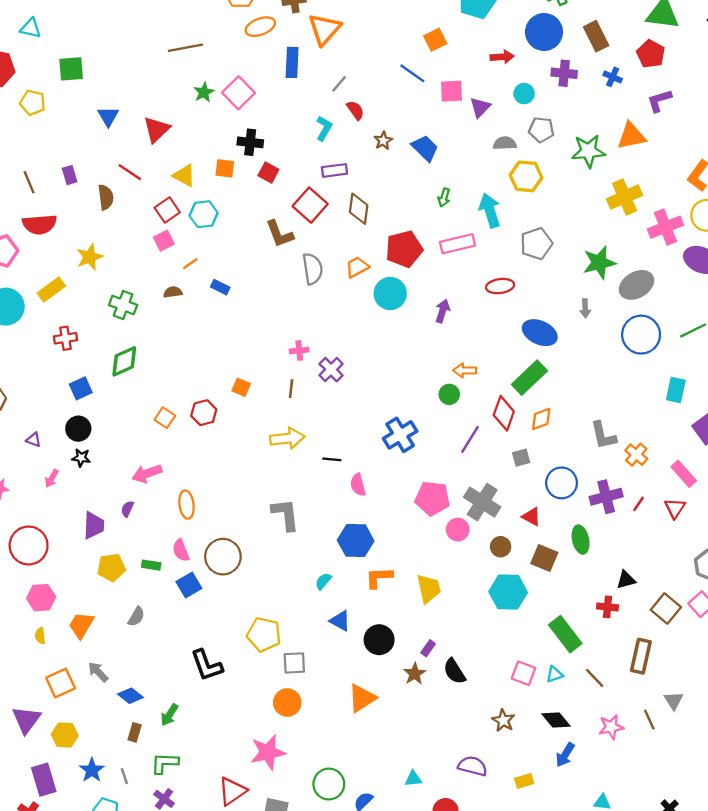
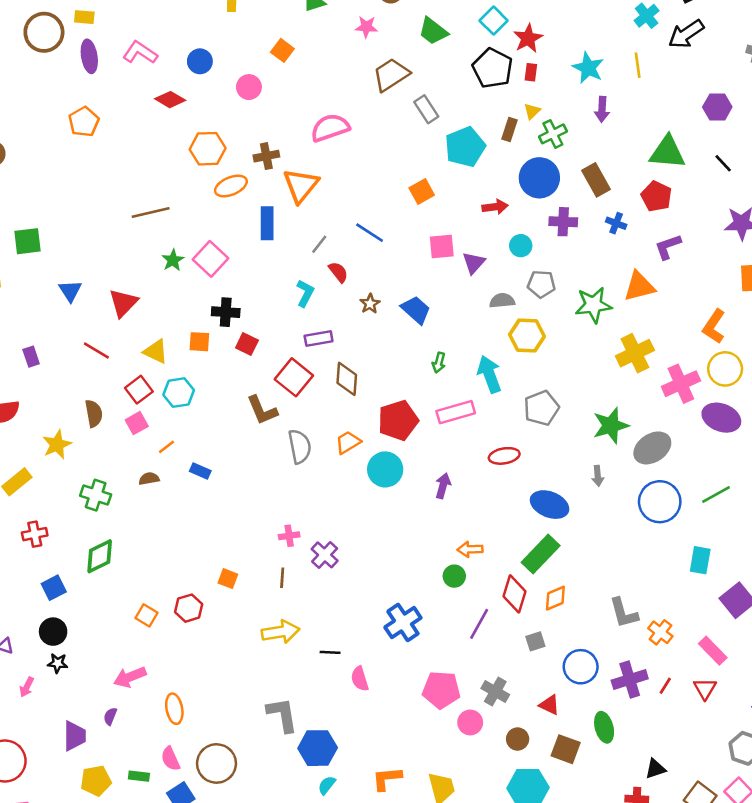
blue line: (412, 73) -> (370, 233), moved
brown semicircle: (106, 197) -> (94, 413), moved
gray cross: (482, 502) -> (495, 691), size x0.7
blue hexagon: (356, 541) -> (318, 748), moved

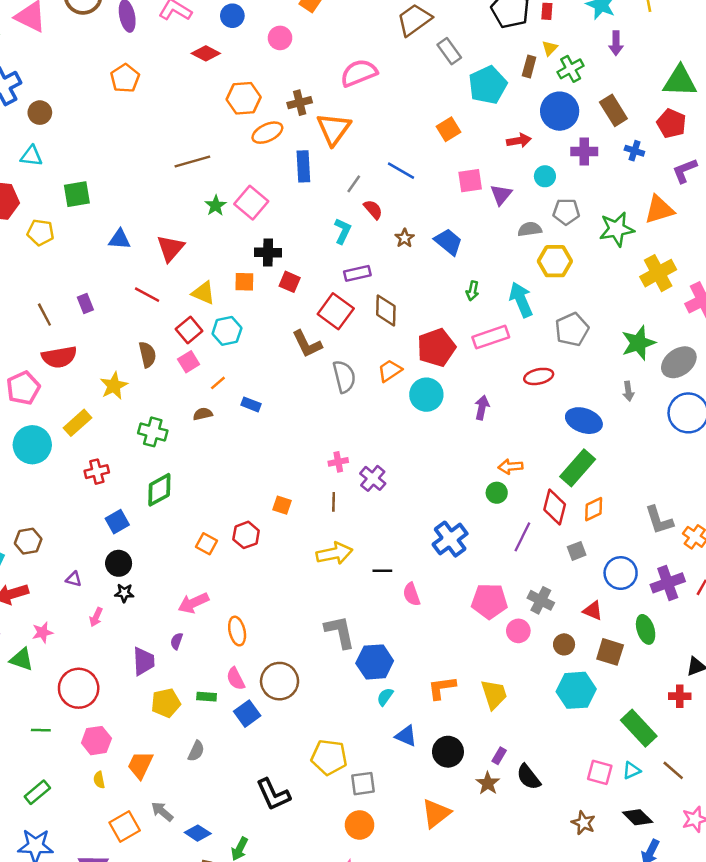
blue triangle: (70, 291) -> (120, 239), turned -50

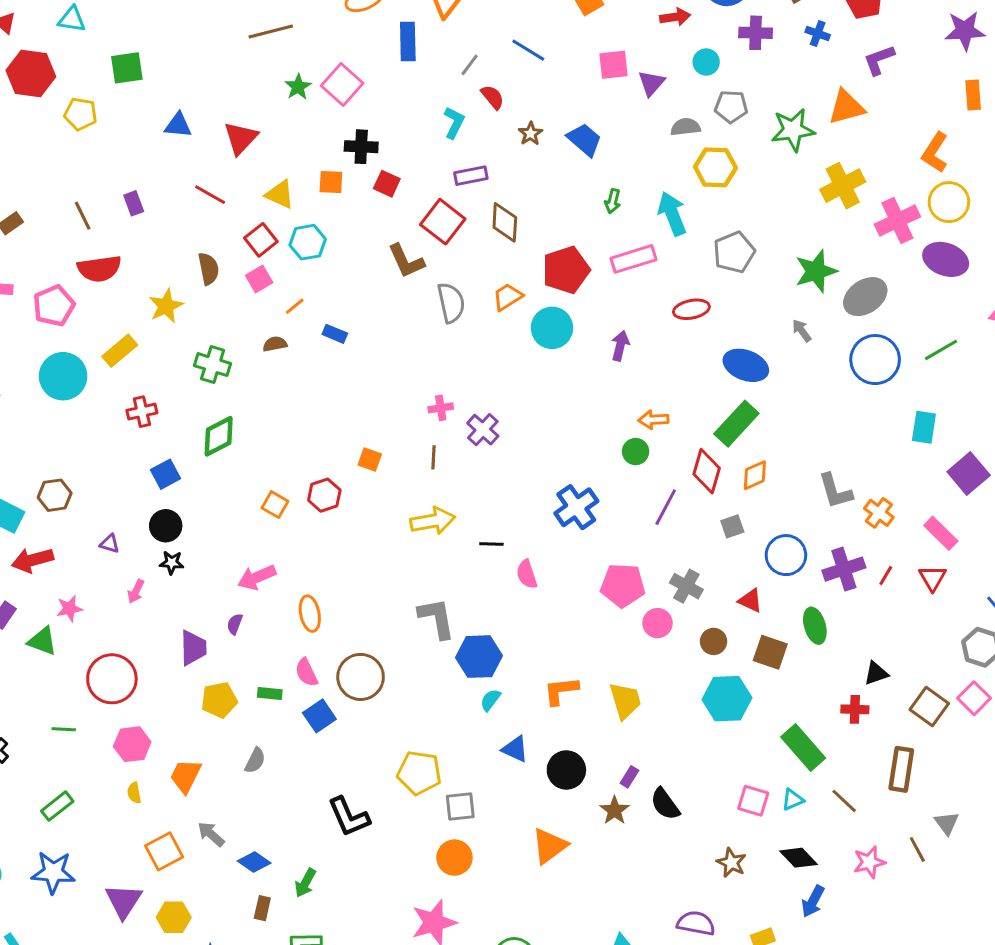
gray arrow: (628, 391) -> (802, 331), turned 150

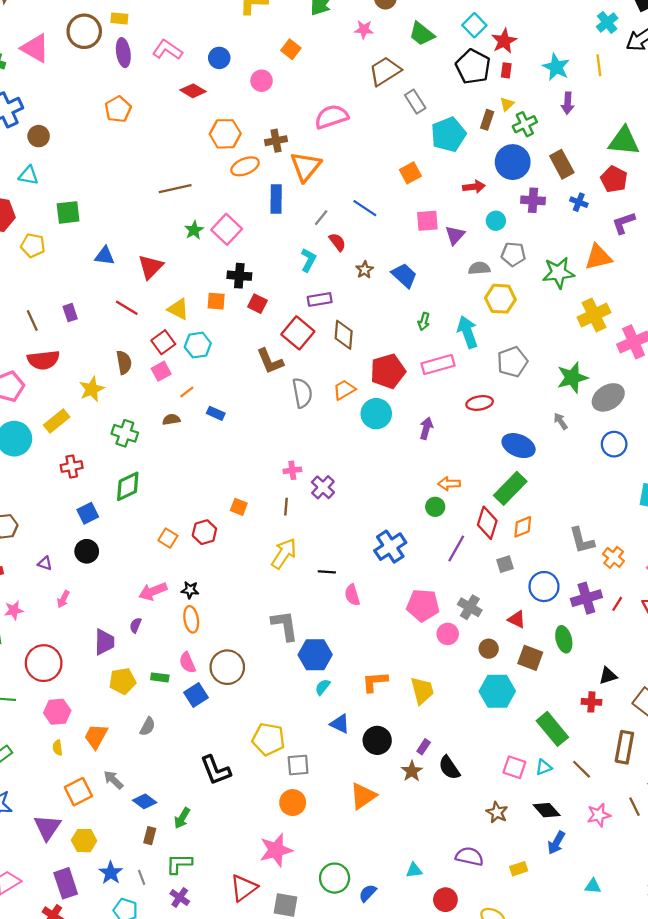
blue circle: (875, 360) -> (614, 444), size x0.7
yellow arrow: (433, 521) -> (284, 554), turned -48
black star: (172, 563) -> (190, 590), moved

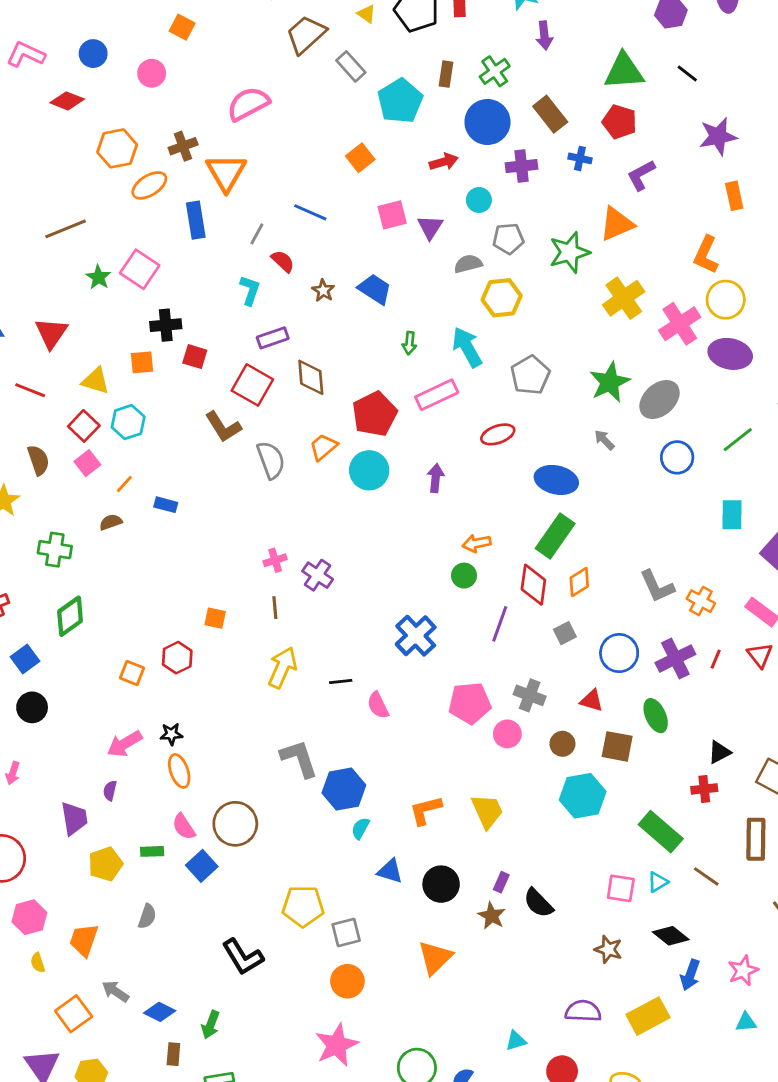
yellow triangle: (507, 104) -> (367, 14), moved, turned -32
pink star: (599, 815) -> (743, 971), moved
yellow rectangle: (519, 869) -> (648, 1016), size x1.8

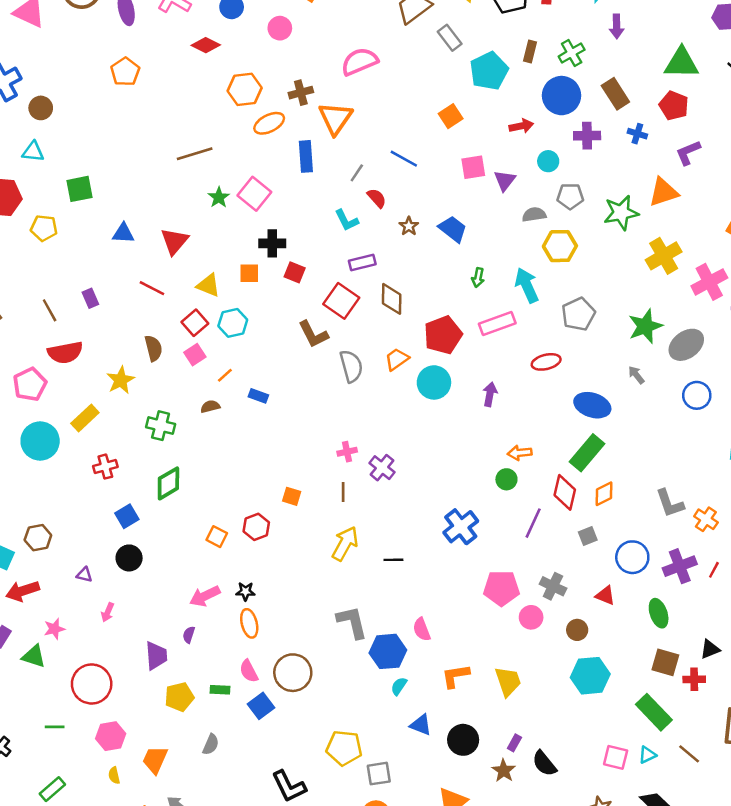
cyan L-shape: (250, 290) -> (347, 220), turned 130
pink semicircle: (378, 705) -> (422, 629), moved
brown square: (617, 746) -> (665, 662), moved

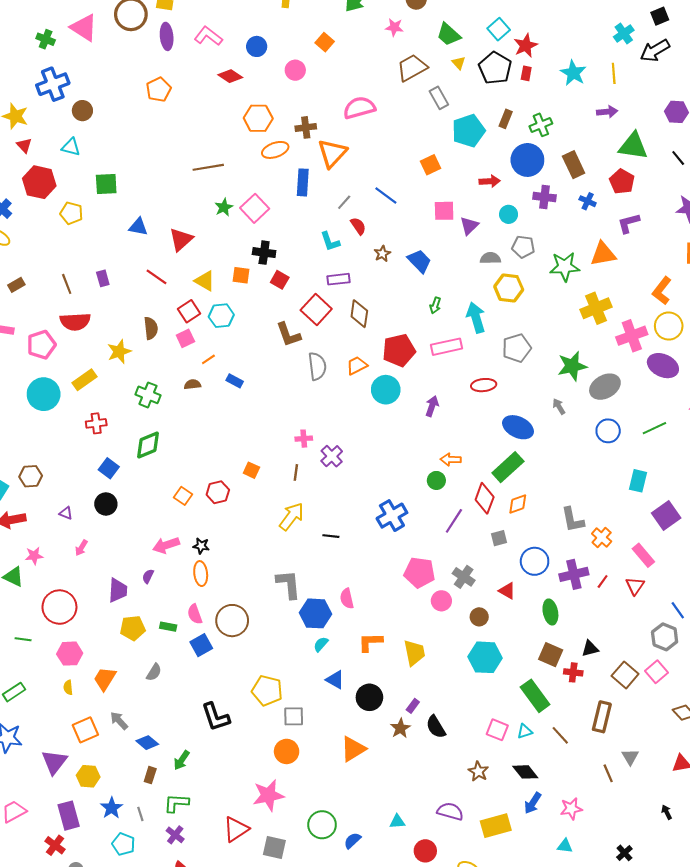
purple arrow: (617, 26) -> (607, 112), moved, turned -102
blue square: (127, 516) -> (109, 468), turned -30

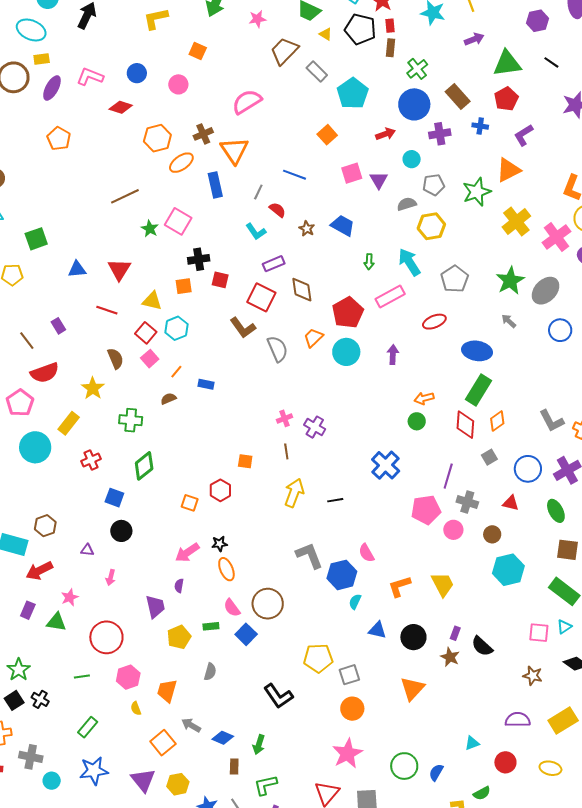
purple ellipse: (167, 36) -> (52, 88), turned 50
brown rectangle: (506, 119) -> (391, 48), moved
red pentagon: (622, 181) -> (506, 99), turned 30
purple line: (454, 521) -> (448, 476), moved

